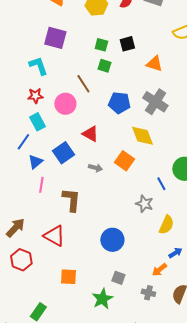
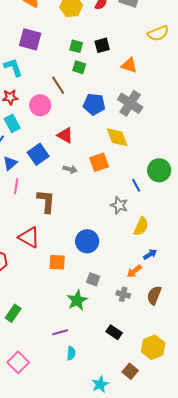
orange square: (124, 161) -> (99, 162), turned 36
orange square: (68, 277) -> (57, 262), moved

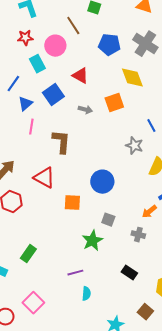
cyan rectangle: (12, 123) -> (37, 64), moved

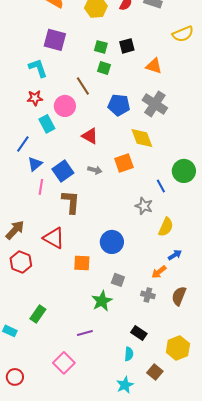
blue square: (53, 95) -> (63, 171), moved
cyan semicircle: (86, 294) -> (129, 354), moved
pink square: (33, 303) -> (64, 363), moved

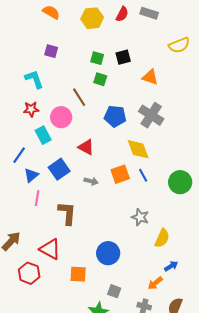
purple square: (55, 40) -> (51, 51), size x0.6
blue square: (63, 171) -> (59, 169), moved
blue line: (161, 186) -> (143, 175), moved
red hexagon: (21, 262) -> (29, 273), moved

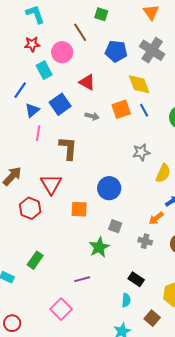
orange triangle: (150, 77) -> (151, 12), turned 36
gray star: (140, 217) -> (141, 152), turned -30
red triangle: (50, 249) -> (51, 184), turned 30

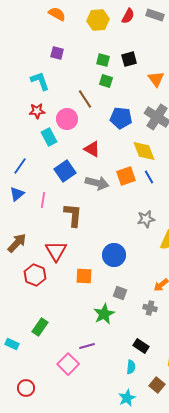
blue line: (20, 90) -> (20, 166), moved
blue triangle: (32, 110) -> (17, 194), moved
gray arrow: (92, 116) -> (97, 183), size x1.6
pink square: (61, 309) -> (68, 364), moved
red circle: (12, 323) -> (26, 388), moved

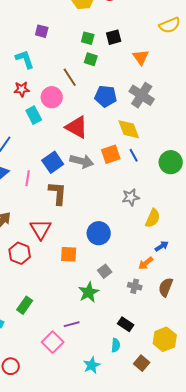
red triangle: (92, 149) -> (77, 127), size x1.4
blue square: (65, 171) -> (53, 162), moved
gray square: (120, 293) -> (105, 271), turned 32
cyan star: (127, 398) -> (92, 365), moved

